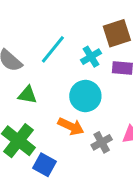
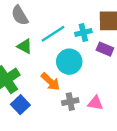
cyan line: (53, 49) -> (53, 34), moved

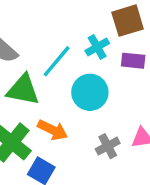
green triangle: (25, 46) -> (23, 90), size x1.5
orange arrow: (50, 82) -> (53, 130), moved

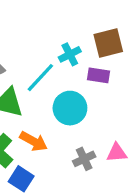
cyan cross: (97, 47) -> (70, 54), moved
purple rectangle: (133, 61) -> (99, 75), moved

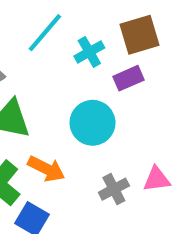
purple rectangle: (99, 75) -> (128, 78), turned -30
cyan line: (40, 78) -> (45, 33), moved

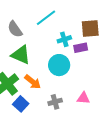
cyan cross: (89, 52) -> (64, 39), moved
gray cross: (114, 189) -> (55, 102), moved

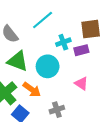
cyan circle: (59, 65) -> (48, 66), moved
pink triangle: (83, 98) -> (81, 84), moved, turned 32

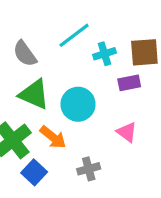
cyan cross: (63, 42) -> (104, 54), moved

